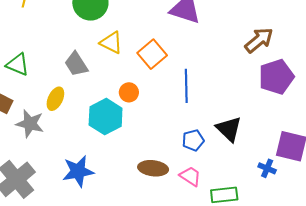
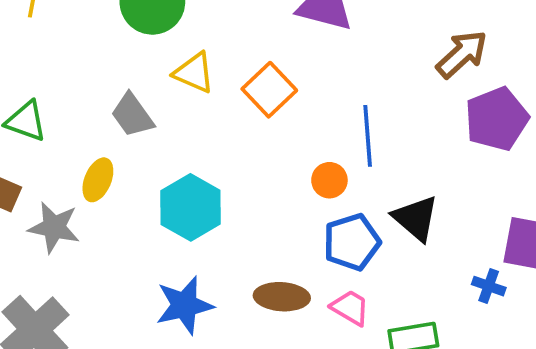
blue line: (186, 86) -> (368, 136), moved
orange circle: (129, 92) -> (329, 180), moved
blue pentagon: (193, 140) -> (352, 242), size x1.4
blue star: (78, 171) -> (184, 305), moved

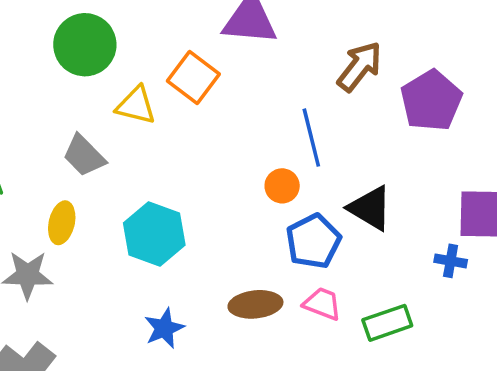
brown arrow: (462, 54) -> (360, 66), moved
orange square: (269, 90) -> (193, 77), moved
blue star: (184, 305) -> (164, 328), size x0.7

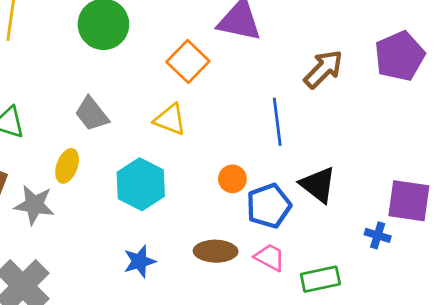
purple pentagon: (431, 101) -> (400, 56), moved
yellow triangle: (136, 105) -> (170, 120), moved
orange circle: (282, 186) -> (232, 179), moved

